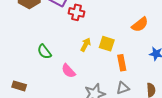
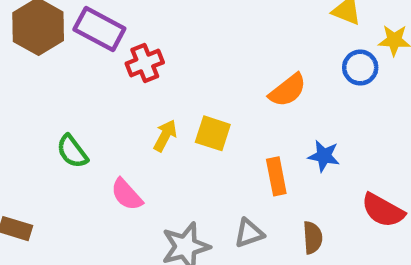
red cross: (77, 12) -> (145, 63), turned -35
orange rectangle: (122, 63) -> (276, 176), moved

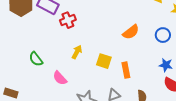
blue circle: (360, 68) -> (163, 35), moved
yellow square: (213, 133) -> (104, 61), moved
blue star: (324, 156) -> (166, 65), moved

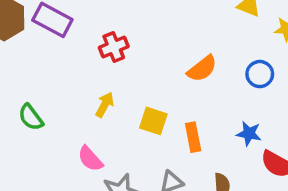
red cross: (68, 20) -> (114, 47), moved
blue star: (166, 65) -> (249, 134), moved
pink semicircle: (60, 78) -> (90, 159), moved

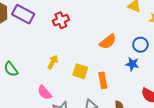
red cross: (114, 47) -> (61, 20), moved
blue star: (249, 134) -> (132, 64), moved

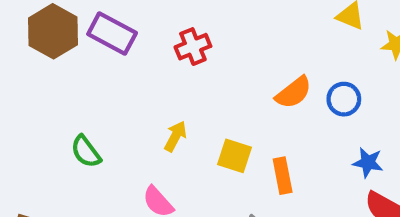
blue circle: (140, 45) -> (344, 99), moved
blue star: (132, 64) -> (368, 162), moved

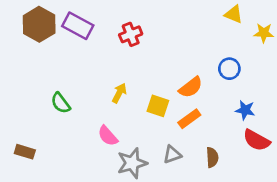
orange semicircle: (294, 93) -> (191, 87), moved
orange rectangle: (283, 176) -> (189, 119), turned 65

